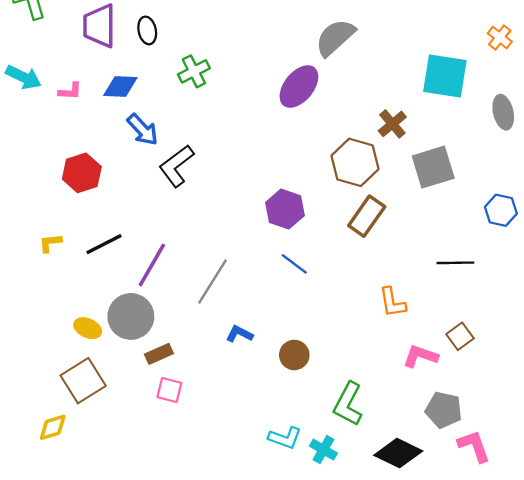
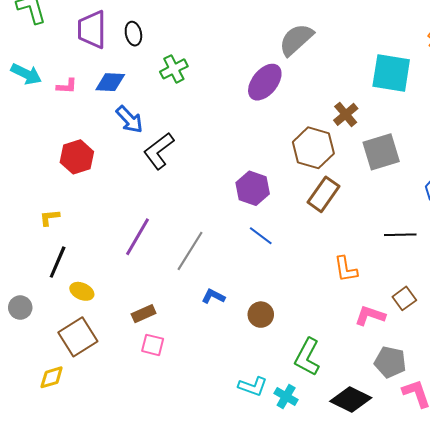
black line: (104, 244) -> (58, 262), moved, turned -40
gray circle: (131, 316) -> (20, 308), moved, size x0.6

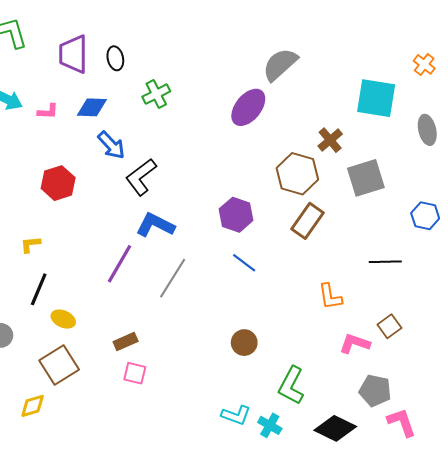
blue L-shape: (213, 296) -> (155, 225), moved, size x1.6

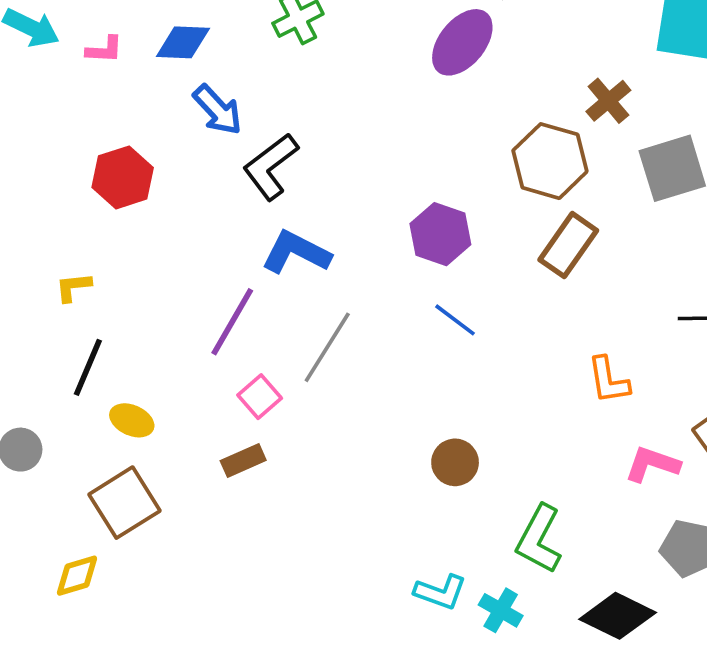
pink square: (135, 373) -> (260, 397), moved, turned 35

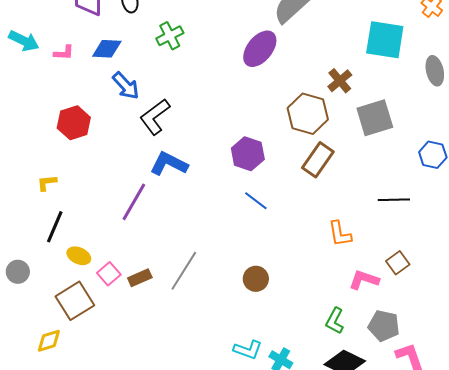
gray line: (327, 347) -> (184, 271), moved
pink square: (260, 397) -> (109, 274), moved
green L-shape: (539, 539) -> (335, 321), moved, size x0.7

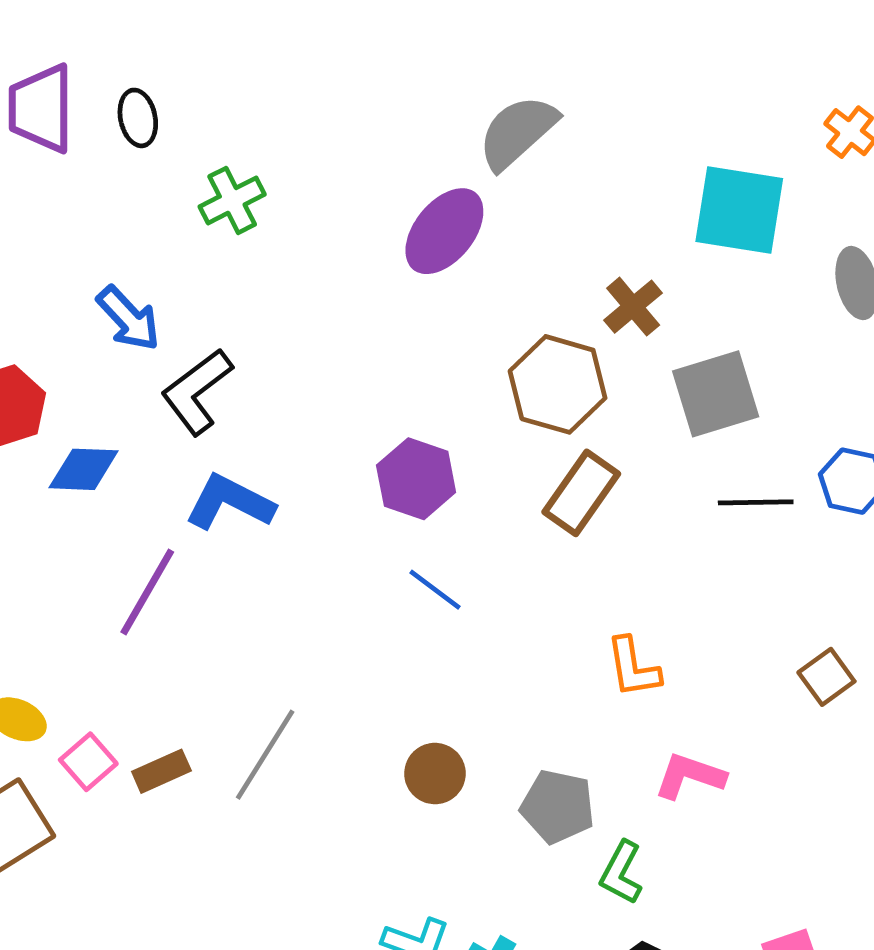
blue diamond: (107, 49) -> (84, 469), moved
black line: (394, 200) -> (756, 502), moved
brown square: (398, 263) -> (826, 677), moved
gray pentagon: (384, 326) -> (558, 807), moved

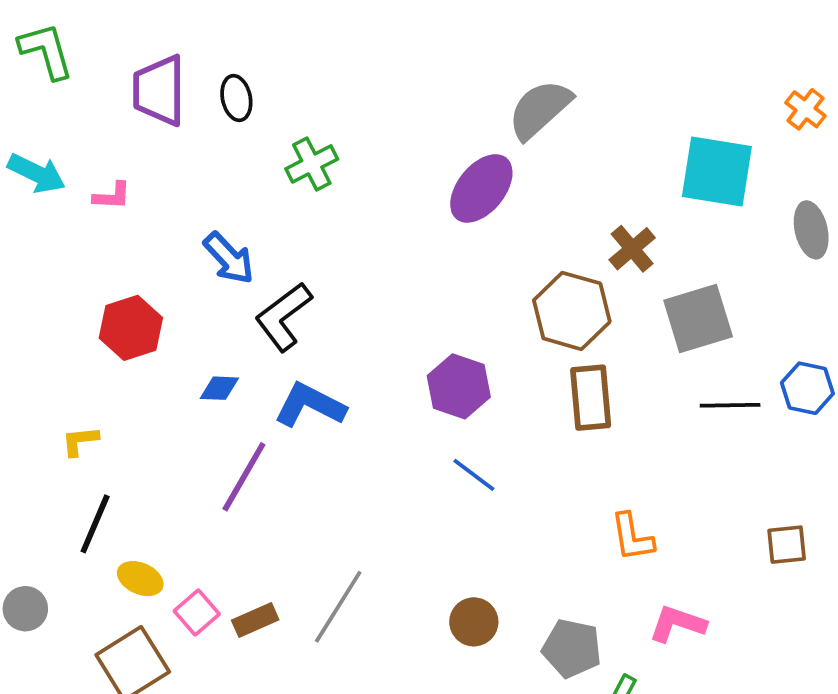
blue diamond: (84, 469) -> (219, 388), moved, size x0.7
brown rectangle: (581, 493) -> (591, 398), turned -40
brown square: (826, 677) -> (787, 545), turned 30

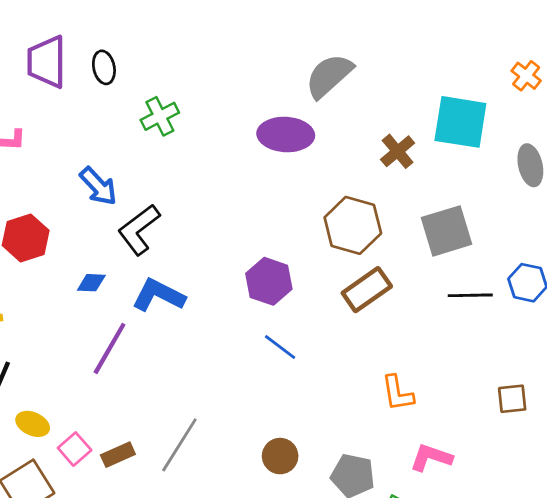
purple ellipse: (481, 188) -> (286, 134), turned 54
brown cross: (632, 249) -> (398, 151), moved
brown rectangle: (591, 398) -> (367, 290), turned 60

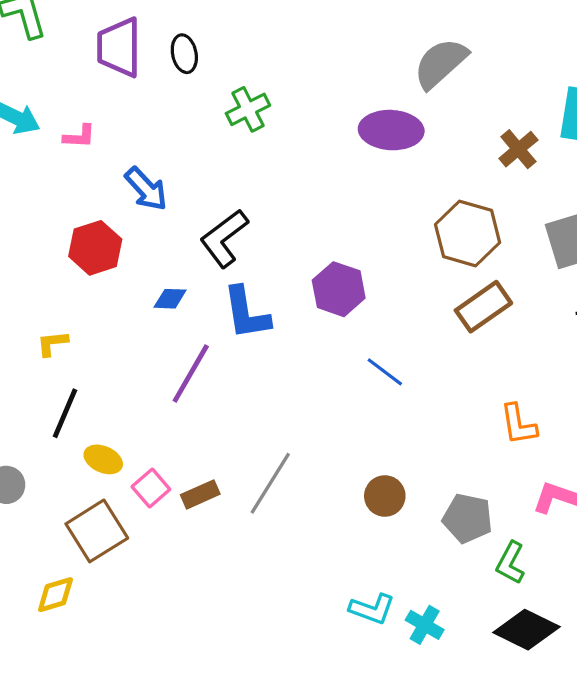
blue arrow: (98, 186) -> (146, 189), moved
purple hexagon: (269, 281) -> (339, 289), moved
blue L-shape: (158, 295) -> (246, 313), turned -126

